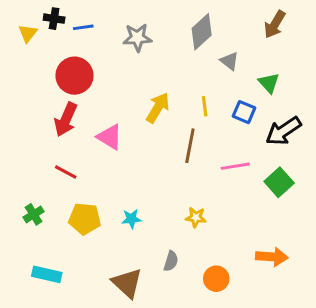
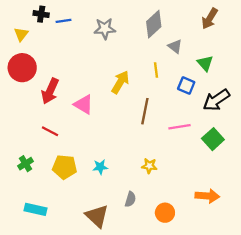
yellow triangle: (28, 33) -> (21, 34), moved
red circle: (75, 76) -> (22, 68), moved
yellow line: (205, 106) -> (156, 70), moved

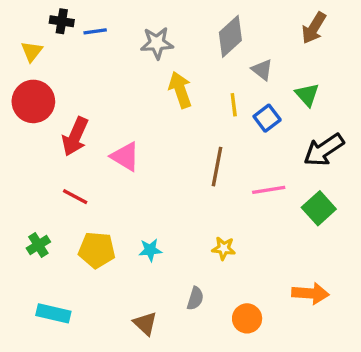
yellow arrow: (120, 82) -> (180, 90), moved, turned -50
blue square: (186, 86) -> (267, 118), moved, turned 30
brown triangle: (97, 216) -> (145, 323), size x0.7

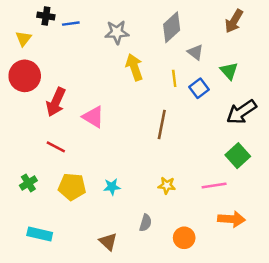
pink line: (269, 190) -> (214, 185), moved

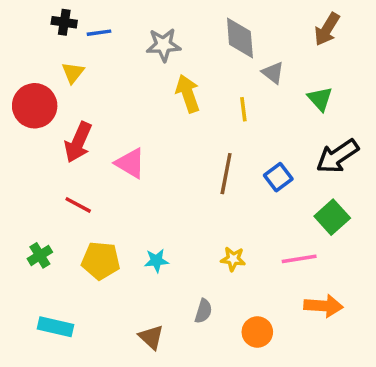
gray diamond: (172, 27) -> (240, 38), turned -52
yellow triangle: (23, 38) -> (73, 73), moved
blue square: (199, 88) -> (278, 177), moved

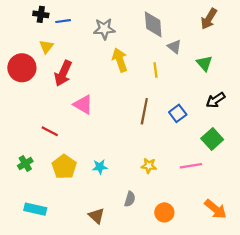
red arrow: (78, 142) -> (63, 73), moved
black arrow: (337, 156) -> (216, 100), size x0.7
yellow pentagon: (101, 261) -> (64, 167), turned 30
orange arrow: (323, 306) -> (216, 209), moved, turned 35

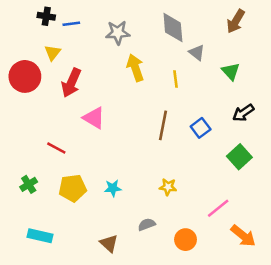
pink line: (191, 166) -> (218, 208), moved, turned -30
yellow pentagon: (64, 167) -> (73, 188), turned 30
gray semicircle: (130, 199) -> (147, 225), turned -128

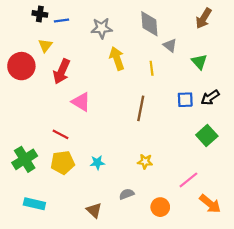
blue square: (201, 128) -> (185, 100), moved, turned 35
red line: (56, 148) -> (60, 134), moved
green cross: (29, 184) -> (25, 159), size x1.6

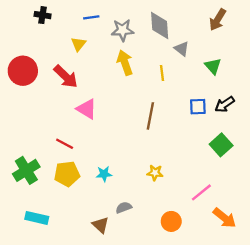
blue line: (62, 20) -> (91, 17), moved
gray star: (102, 28) -> (123, 30), moved
yellow triangle: (45, 45) -> (78, 44), moved
red arrow: (62, 71) -> (66, 77), turned -70
gray semicircle: (127, 194) -> (124, 208), moved

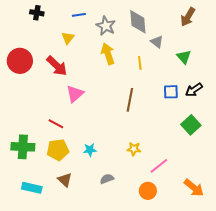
gray star: (123, 30) -> (106, 26), turned 30
pink triangle: (87, 109) -> (75, 94), turned 48
green cross: (26, 170) -> (23, 147), turned 35
pink line: (201, 192) -> (159, 166), moved
brown triangle: (100, 225) -> (65, 180), moved

